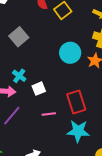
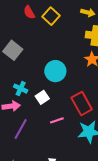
cyan circle: (70, 53) -> (55, 71), moved

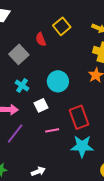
red semicircle: (29, 12) -> (41, 39), moved
cyan cross: (21, 89) -> (22, 85), moved

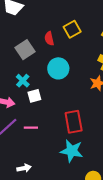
cyan circle: (58, 81) -> (58, 68), moved
white square: (41, 105) -> (34, 96), moved
pink line: (52, 130) -> (31, 128), moved

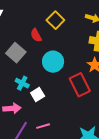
red rectangle: (74, 122) -> (80, 85), moved

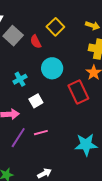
gray square: (16, 53) -> (13, 36), moved
cyan cross: (22, 83) -> (20, 79), moved, turned 32

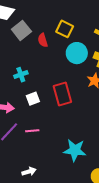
yellow square: (55, 27) -> (65, 29), turned -30
cyan circle: (52, 68) -> (77, 53), moved
red rectangle: (78, 92) -> (62, 94), moved

